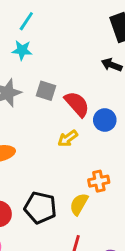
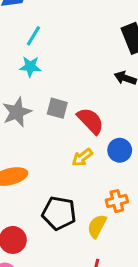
blue circle: (105, 120) -> (120, 150), moved
black pentagon: (40, 208) -> (59, 213), moved

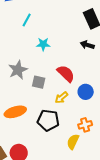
cyan star: (30, 67) -> (43, 44), moved
gray square: (57, 108) -> (39, 82), moved
black pentagon: (59, 213) -> (48, 120), moved

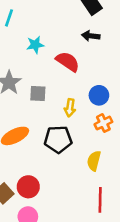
red semicircle: (66, 74) -> (68, 62), moved
yellow arrow: (61, 98) -> (70, 108), turned -32
orange cross: (85, 125) -> (103, 123), moved

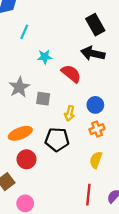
black arrow: (91, 36) -> (93, 53), size x1.5
yellow semicircle: (94, 161) -> (96, 160), moved
red circle: (28, 187) -> (27, 159), moved

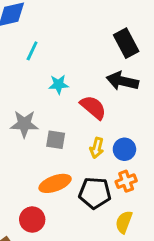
gray star: (19, 87) -> (24, 124), turned 30
yellow arrow: (70, 113) -> (97, 148), moved
orange ellipse: (20, 133) -> (55, 183), moved
black pentagon: (57, 140) -> (95, 193), moved

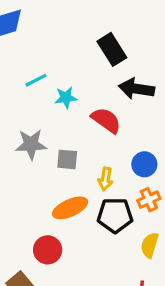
black rectangle: (126, 43) -> (112, 49), moved
cyan line: (32, 51) -> (36, 80), moved, turned 42
yellow arrow: (97, 148) -> (105, 179), moved

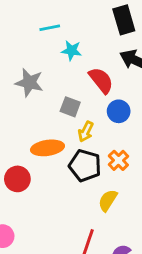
gray square: (67, 159) -> (70, 107), moved
blue circle: (144, 164) -> (119, 111), moved
orange cross: (149, 200) -> (118, 160), turned -36

